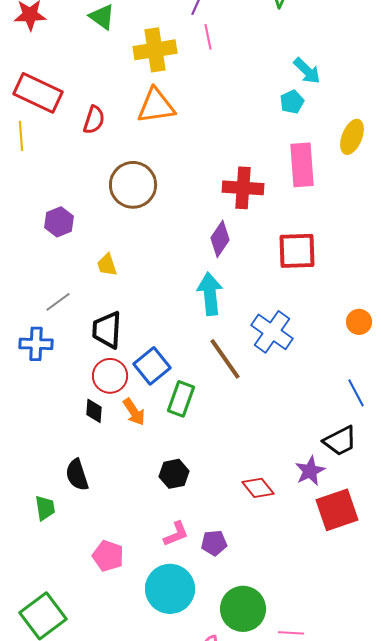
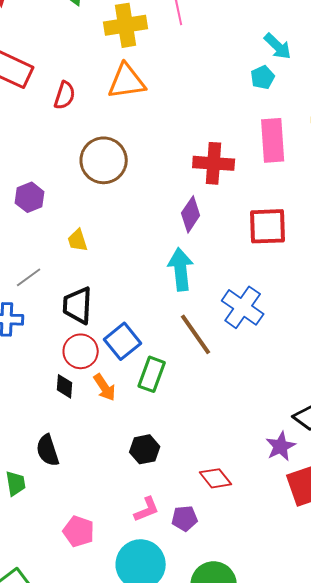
red diamond: (258, 488) -> (216, 478), moved

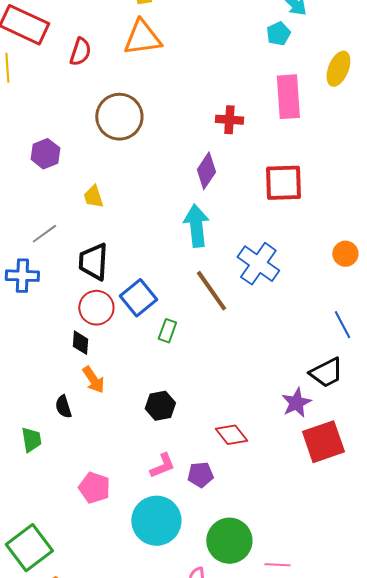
red cross: (214, 163) -> (229, 120), size x0.7
green rectangle: (152, 374) -> (167, 331), size x0.7
orange arrow: (105, 387) -> (93, 380), moved
black semicircle: (48, 450) -> (63, 407), size x0.7

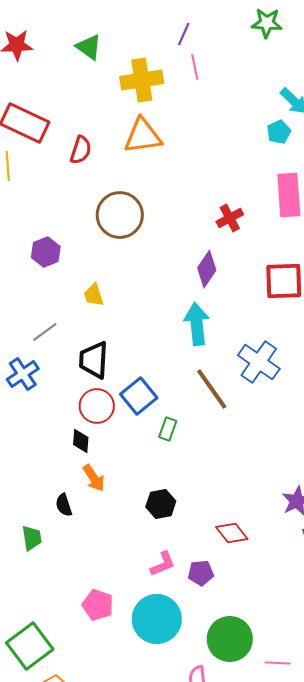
red cross: (229, 120) -> (230, 218), turned -32
blue cross: (22, 276) -> (23, 374), turned -36
pink pentagon: (94, 488) -> (98, 605), moved

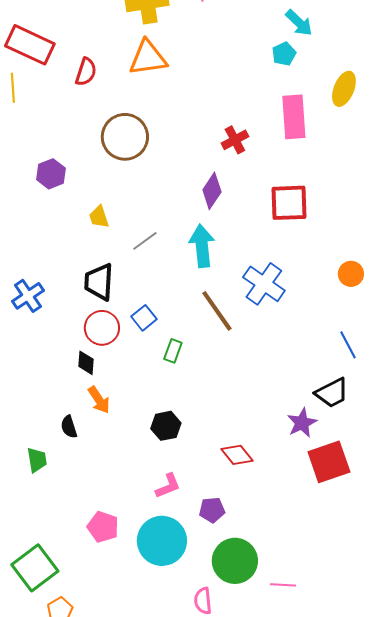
gray line: (45, 332) -> (145, 241), moved
blue square: (139, 396) -> (144, 318), size x0.7
purple pentagon: (201, 573) -> (212, 510), moved

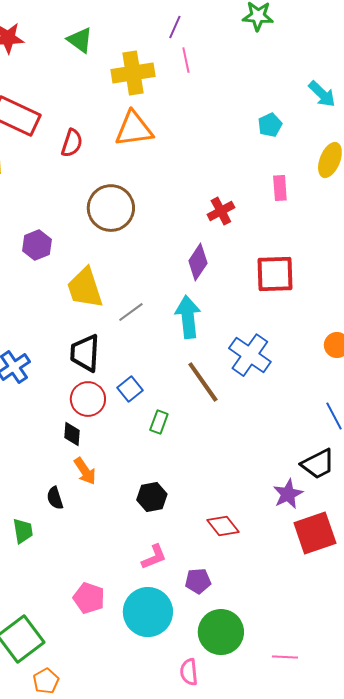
cyan arrow: (299, 23) -> (322, 94), moved
pink rectangle: (294, 117) -> (280, 188), size x0.6
yellow trapezoid: (99, 217) -> (85, 288), size x1.8
pink line: (283, 585) -> (285, 657), moved

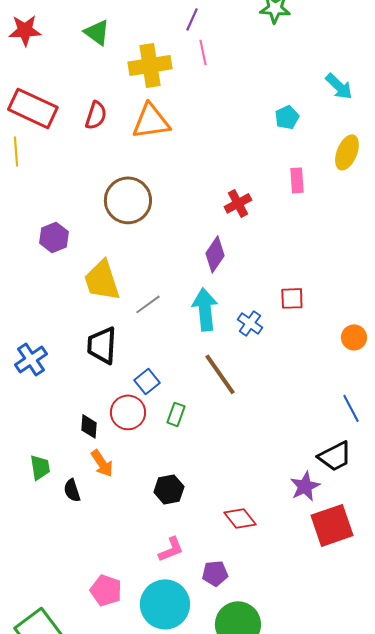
red semicircle: (72, 143) -> (96, 115), moved
red square: (275, 274) -> (292, 298), moved, size x0.6
blue cross: (250, 355) -> (250, 323), moved, size x0.6
red circle: (88, 399) -> (128, 412), moved
green trapezoid: (23, 531) -> (40, 467), moved

